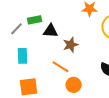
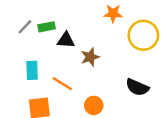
gray line: (17, 29) -> (25, 27), moved
orange line: (61, 67) -> (62, 84), moved

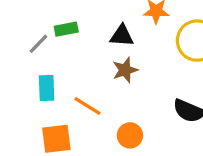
gray line: (25, 27) -> (38, 44), moved
black triangle: (66, 40) -> (122, 36), moved

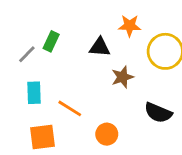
green rectangle: (66, 29) -> (51, 41), turned -54
brown star: (125, 70) -> (122, 77), moved

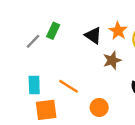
orange star: (130, 26) -> (118, 31), moved, turned 30
black triangle: (100, 47) -> (93, 35), turned 30
cyan rectangle: (34, 93) -> (34, 85), moved

